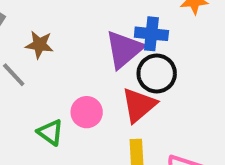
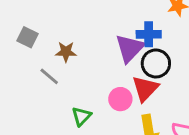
pink circle: (87, 112) -> (120, 99), moved
green triangle: (50, 132) -> (81, 116), turned 45

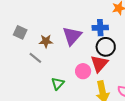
purple triangle: (130, 48) -> (72, 36), moved

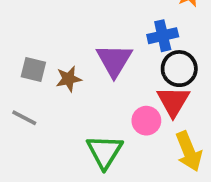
gray square: (20, 32) -> (33, 70), moved
gray line: (35, 58) -> (24, 118), moved
green triangle: (58, 84) -> (105, 152), size x1.5

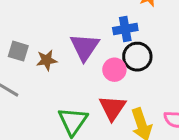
red triangle: (173, 101) -> (112, 108), moved
pink circle: (146, 121) -> (114, 70), moved

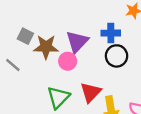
brown star: (47, 60) -> (46, 47), size x1.5
pink circle: (114, 70) -> (68, 61), moved

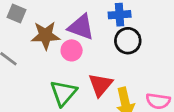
gray square: (25, 36) -> (17, 13), moved
purple triangle: (77, 42) -> (81, 27), turned -50

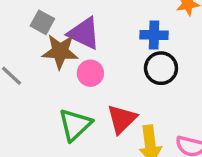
gray square: (17, 13) -> (42, 22), moved
purple triangle: (81, 27) -> (84, 33), moved

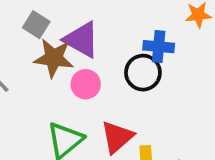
black circle: (161, 68) -> (143, 73), moved

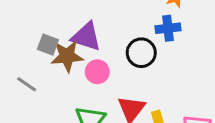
gray square: (36, 25) -> (48, 45), moved
blue cross: (159, 47) -> (168, 28), moved

